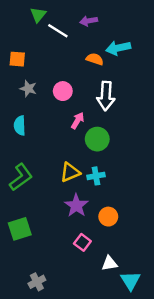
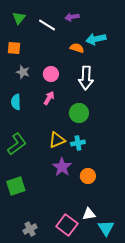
green triangle: (38, 15) -> (19, 18), moved
pink arrow: (78, 121) -> (49, 98), moved
pink square: (82, 242) -> (67, 225), moved, size x1.5

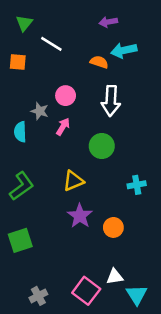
purple arrow: (72, 17) -> (108, 22), moved
white line: (47, 25) -> (51, 44), moved
gray star: (23, 72) -> (40, 111), moved
cyan cross: (78, 143) -> (137, 185), moved

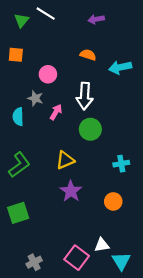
white line: (51, 44) -> (46, 14), moved
cyan arrow: (124, 50) -> (120, 67), moved
pink circle: (66, 96) -> (48, 74), moved
white arrow: (111, 101) -> (85, 96), moved
orange circle: (113, 227) -> (113, 201), moved

